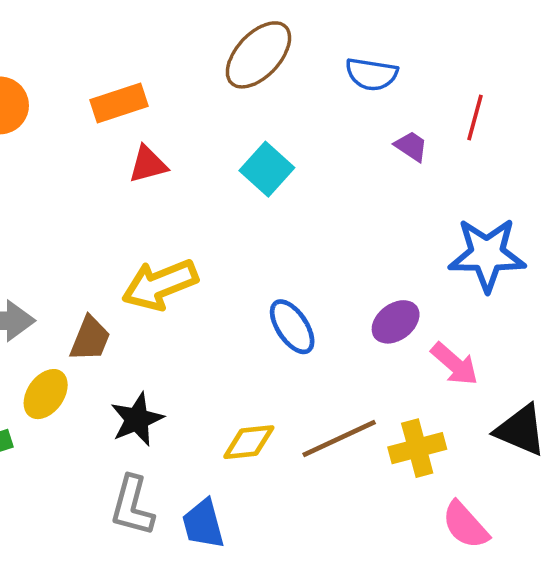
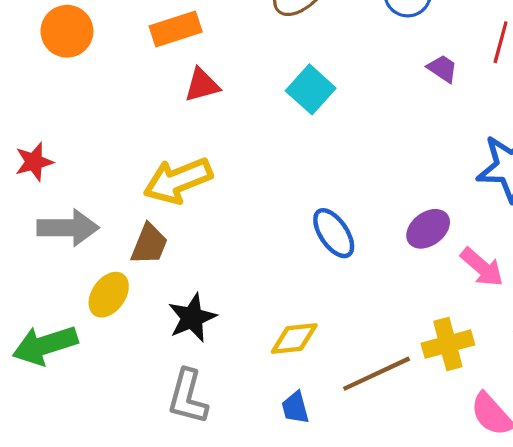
yellow arrow: (160, 285) -> (178, 180), moved
brown line: (339, 439) -> (377, 374), moved
blue trapezoid: (203, 524) -> (295, 408), moved, size x0.7

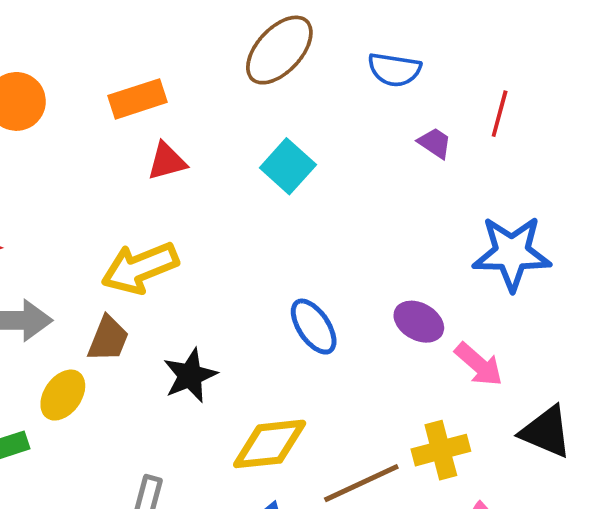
purple ellipse: (428, 229) -> (419, 322), turned 66
black star: (192, 318) -> (190, 375), moved
yellow diamond: (294, 339) -> (270, 444), size x1.4

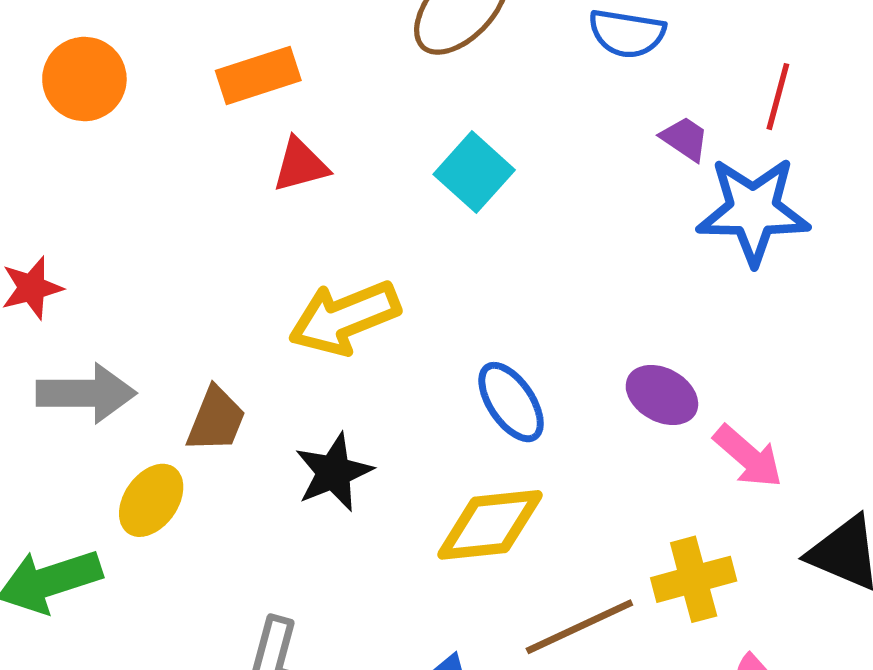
blue star: (512, 253) -> (753, 211), moved
yellow arrow: (140, 268) -> (344, 318), moved
yellow diamond: (270, 444) -> (490, 525), moved

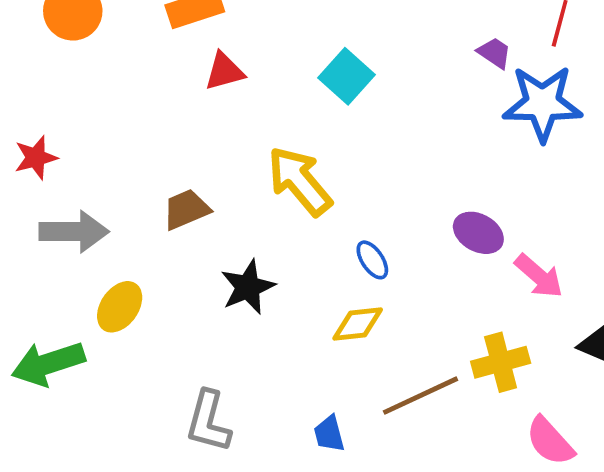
yellow arrow: (344, 318) -> (300, 181), moved, turned 72
blue ellipse: (511, 402) -> (372, 260), moved, size x0.7
brown trapezoid: (216, 420) -> (186, 209), moved, turned -135
yellow diamond: (490, 525) -> (358, 324), size x0.7

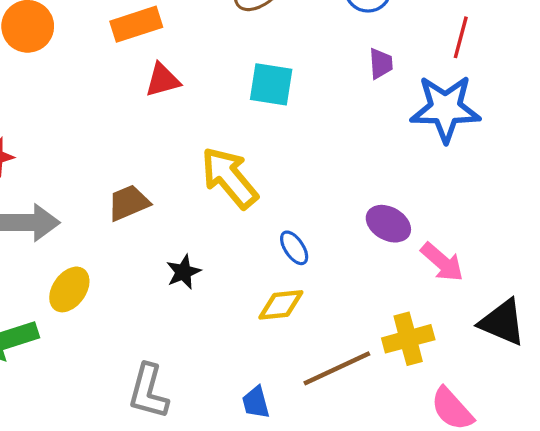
purple trapezoid: (494, 53) -> (381, 64), moved, turned 52
cyan square: (346, 76) -> (271, 84), turned -33
black star: (248, 287) -> (183, 272), size x0.7

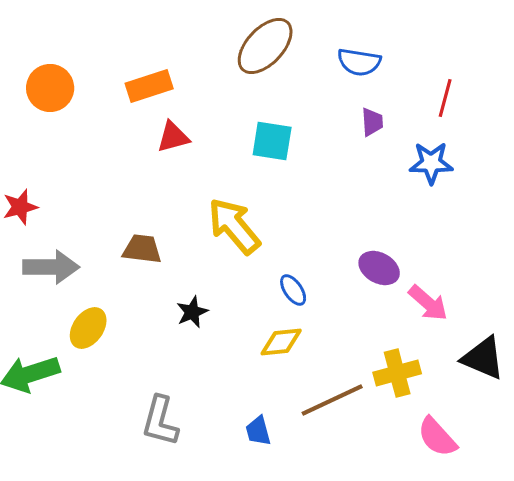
blue star: (445, 109) -> (431, 163), size x0.7
brown trapezoid: (129, 203) -> (142, 249), turned 30

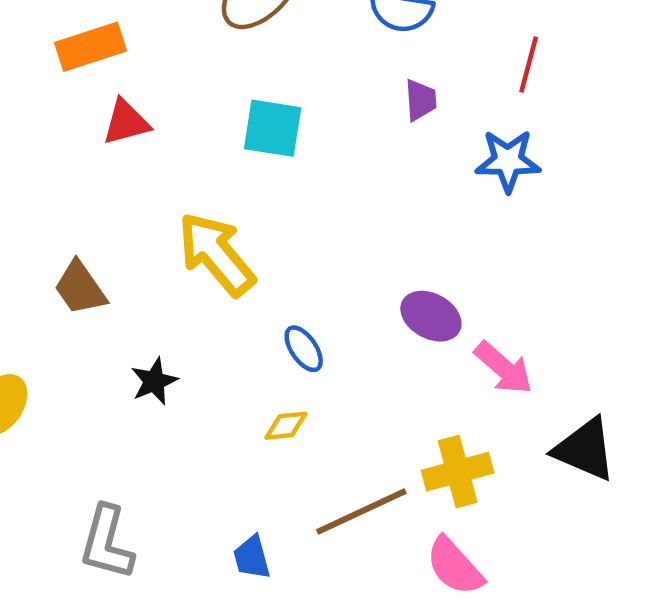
brown trapezoid: (142, 249) -> (80, 288), turned -132
yellow diamond: (281, 342) -> (286, 426), size x0.7
pink semicircle: (437, 437) -> (455, 566), moved

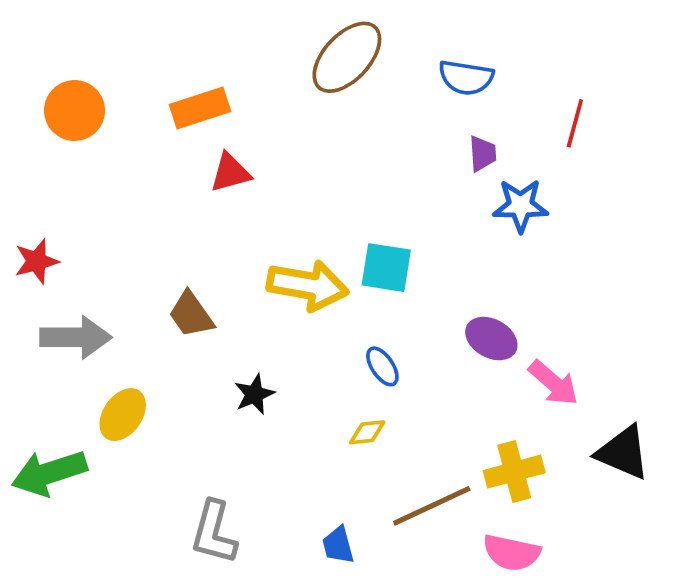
cyan square: (273, 128) -> (386, 268), moved
blue star: (508, 161) -> (520, 206), moved
yellow arrow: (216, 254) -> (308, 285), turned 140
pink semicircle: (455, 566) -> (512, 553), turned -36

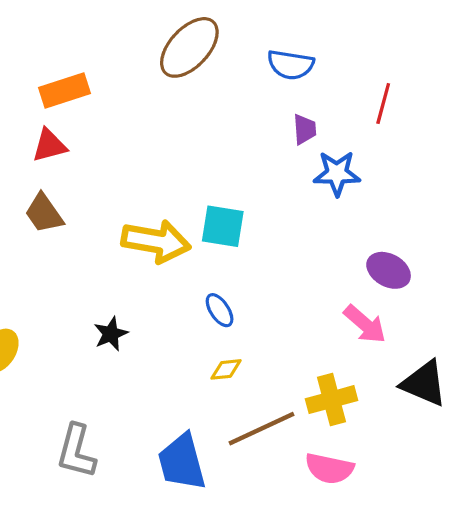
red triangle: (230, 173) -> (49, 145), moved
brown trapezoid: (191, 314) -> (44, 213), moved
purple ellipse: (491, 339) -> (389, 270), moved
yellow diamond: (367, 432) -> (226, 369), moved
blue trapezoid: (338, 545) -> (182, 462), size x1.8

